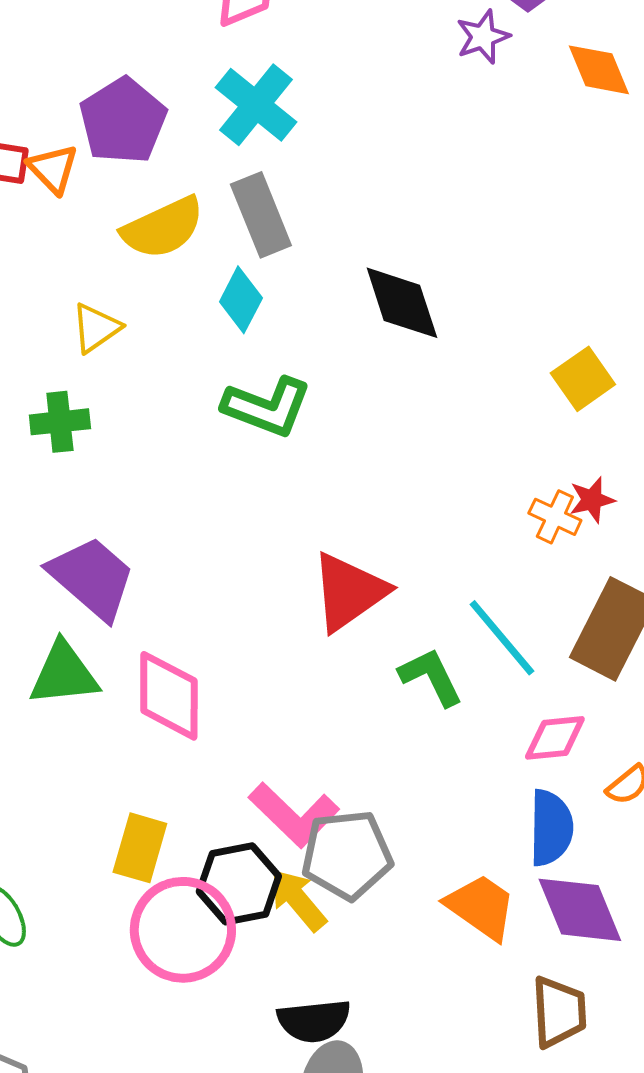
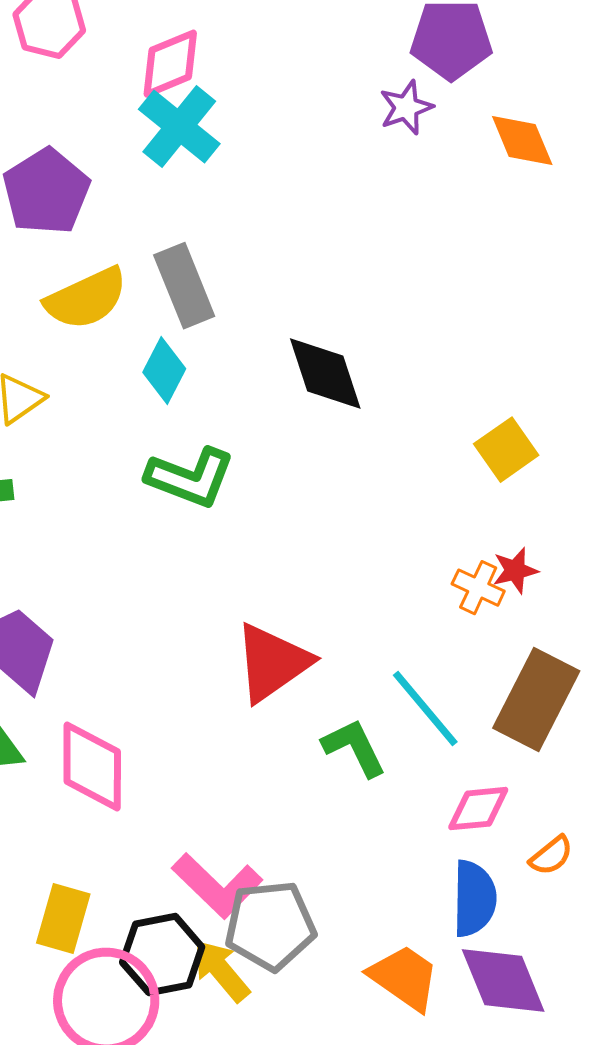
cyan cross: (256, 105) -> (179, 127), moved

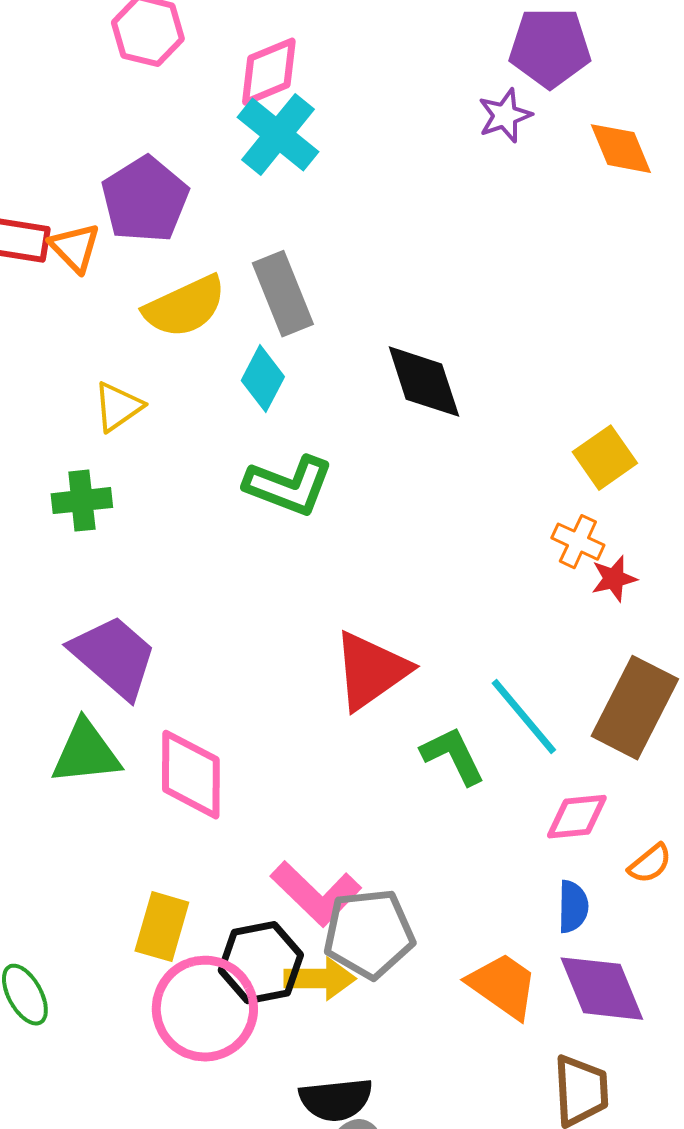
orange cross: (478, 588) -> (578, 542), moved
blue semicircle: (474, 899) -> (573, 907), size x0.7
yellow arrow: (221, 971) -> (320, 979), turned 130

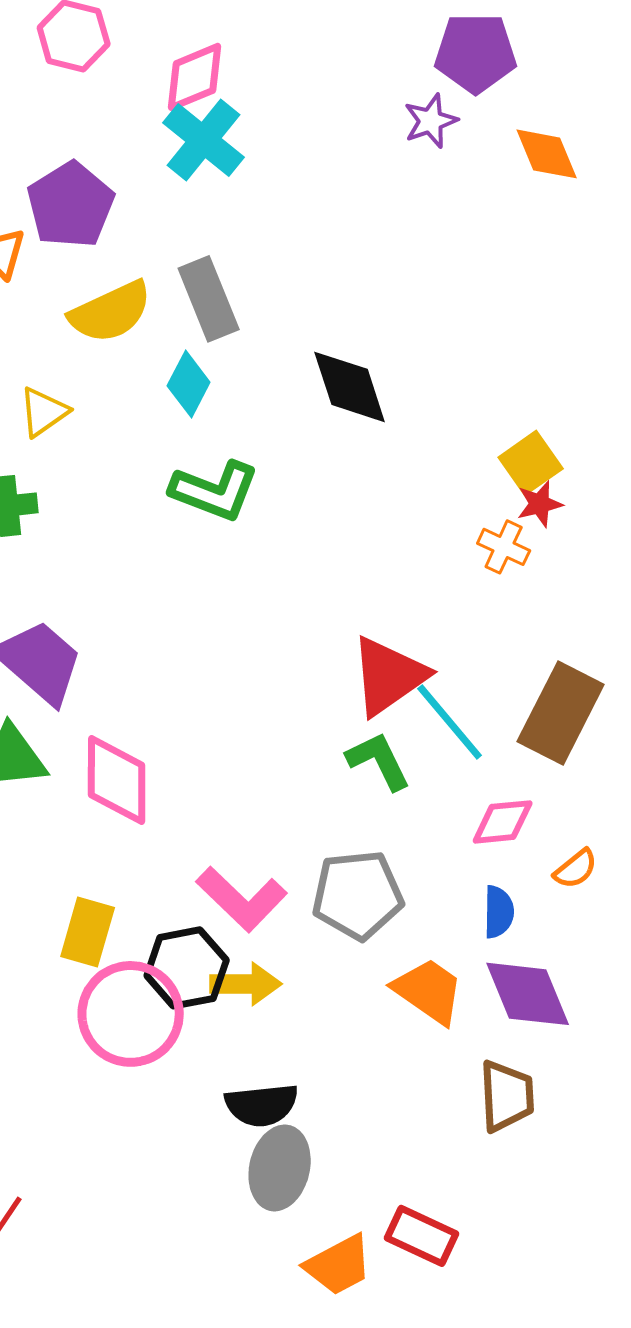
red star: (614, 579) -> (540, 504), moved
red triangle: (371, 671) -> (389, 676), moved
gray pentagon: (369, 934) -> (358, 895), moved

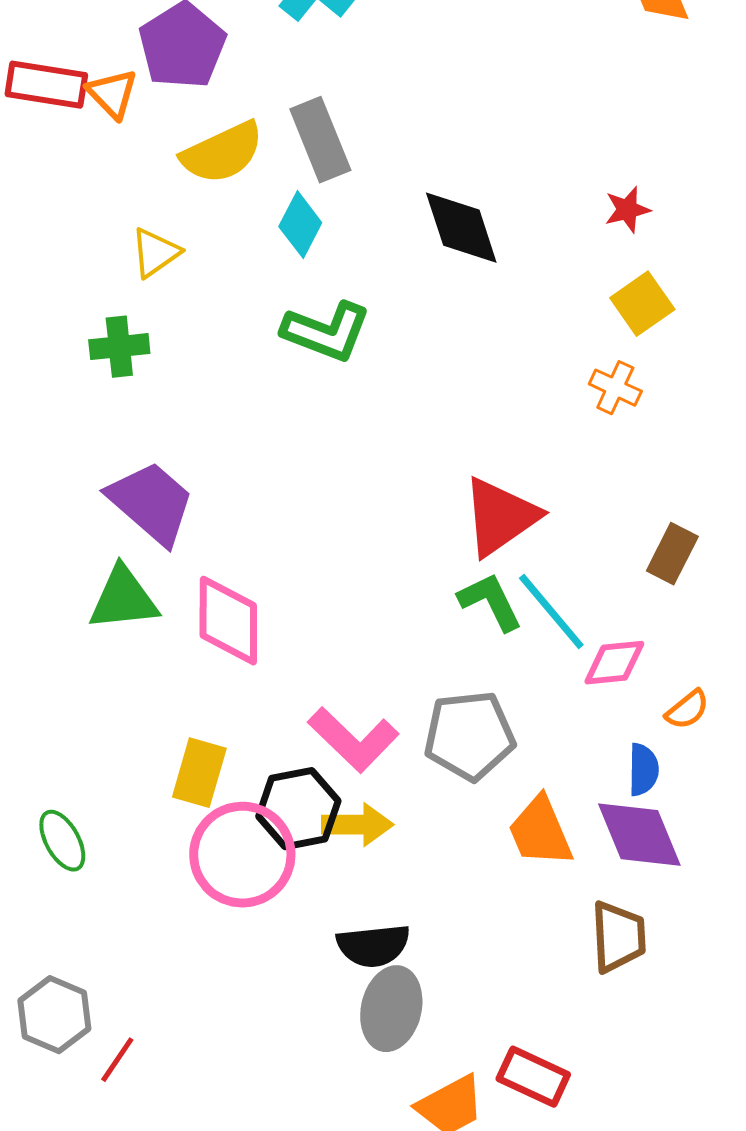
red star: (540, 504) -> (627, 210), moved
brown rectangle: (561, 713) -> (672, 554), size x0.6
cyan line: (450, 722) -> (551, 612), moved
blue semicircle: (499, 912) -> (643, 770), moved
orange trapezoid: (429, 991) -> (540, 832), turned -148

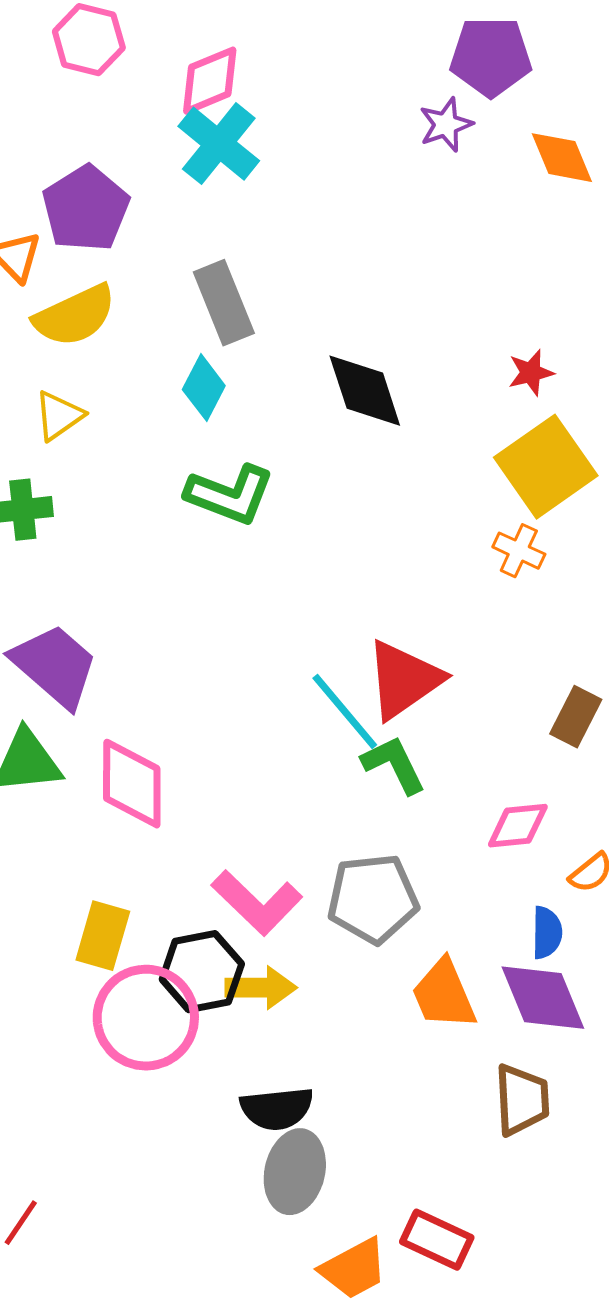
yellow semicircle: (222, 153) -> (75, 316), moved
yellow square: (642, 304) -> (546, 467), size x1.6
cyan line: (551, 612) -> (345, 712), moved

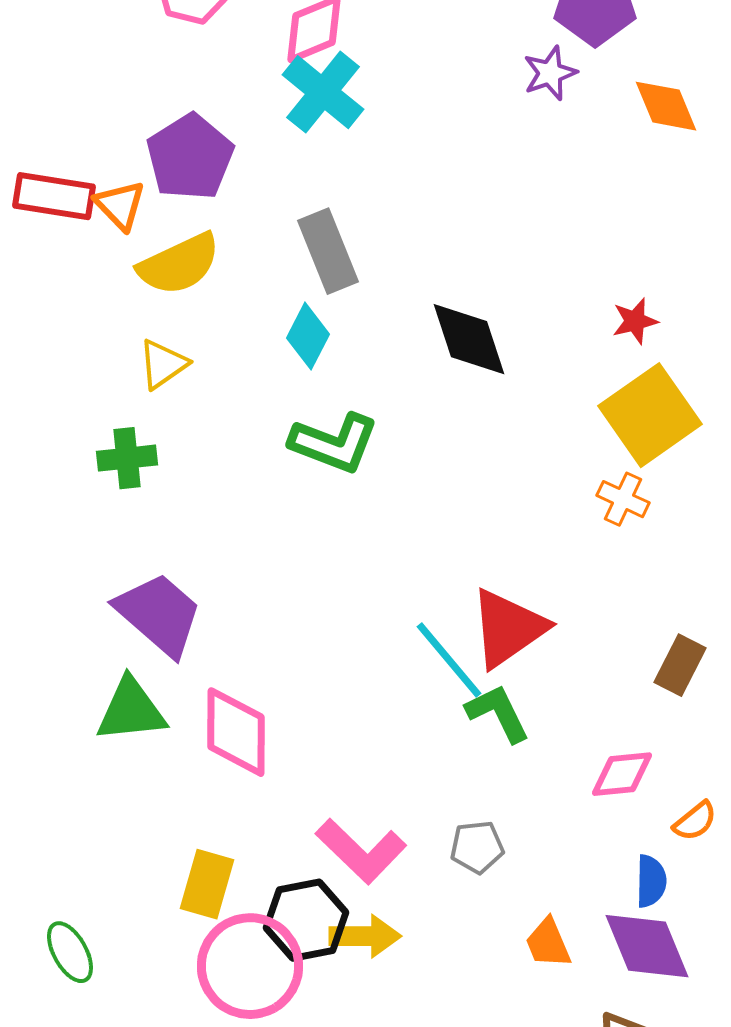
gray pentagon: (373, 899) -> (477, 847), size x0.6
orange trapezoid: (444, 995) -> (548, 943), size x0.7

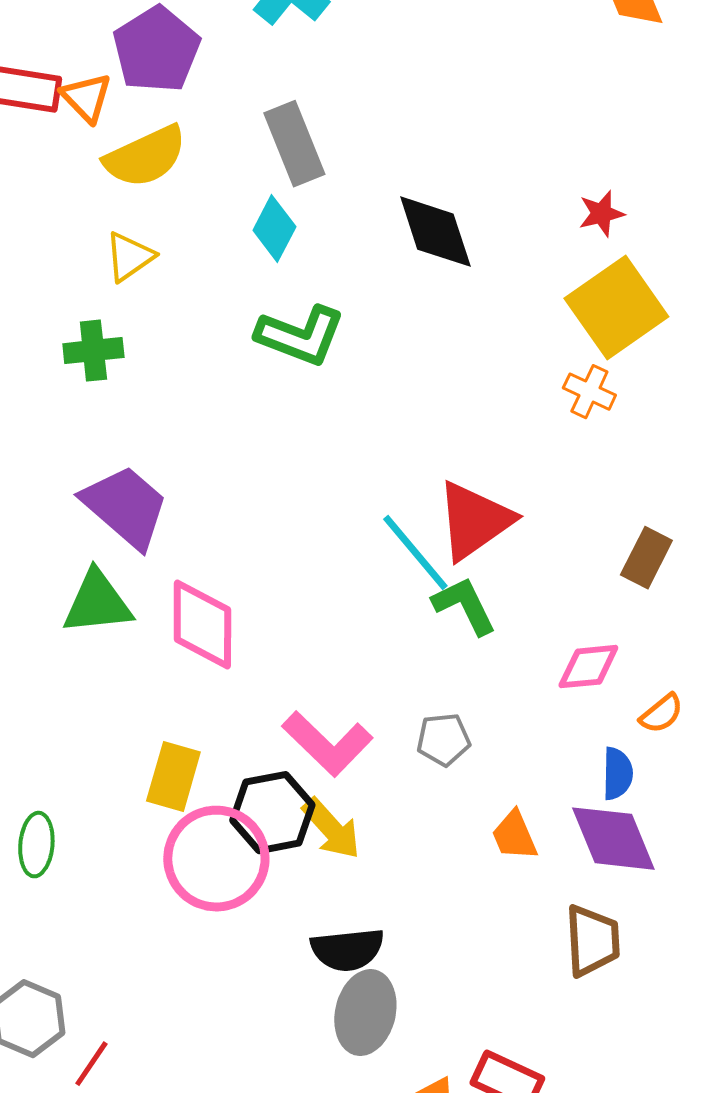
yellow arrow: (365, 936) -> (331, 829), turned 48
green ellipse: (70, 952) -> (36, 845), turned 34

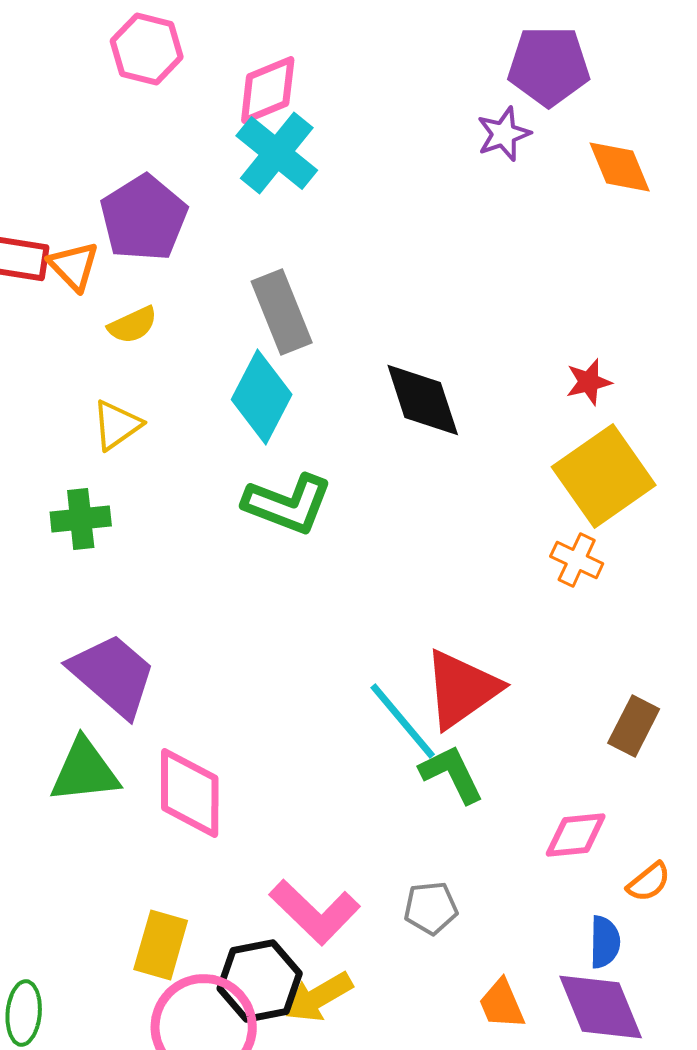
yellow semicircle: (145, 157) -> (133, 325), size x0.6
cyan diamond: (274, 229) -> (262, 397), size x1.4
yellow arrow: (331, 829) -> (319, 997), turned 102

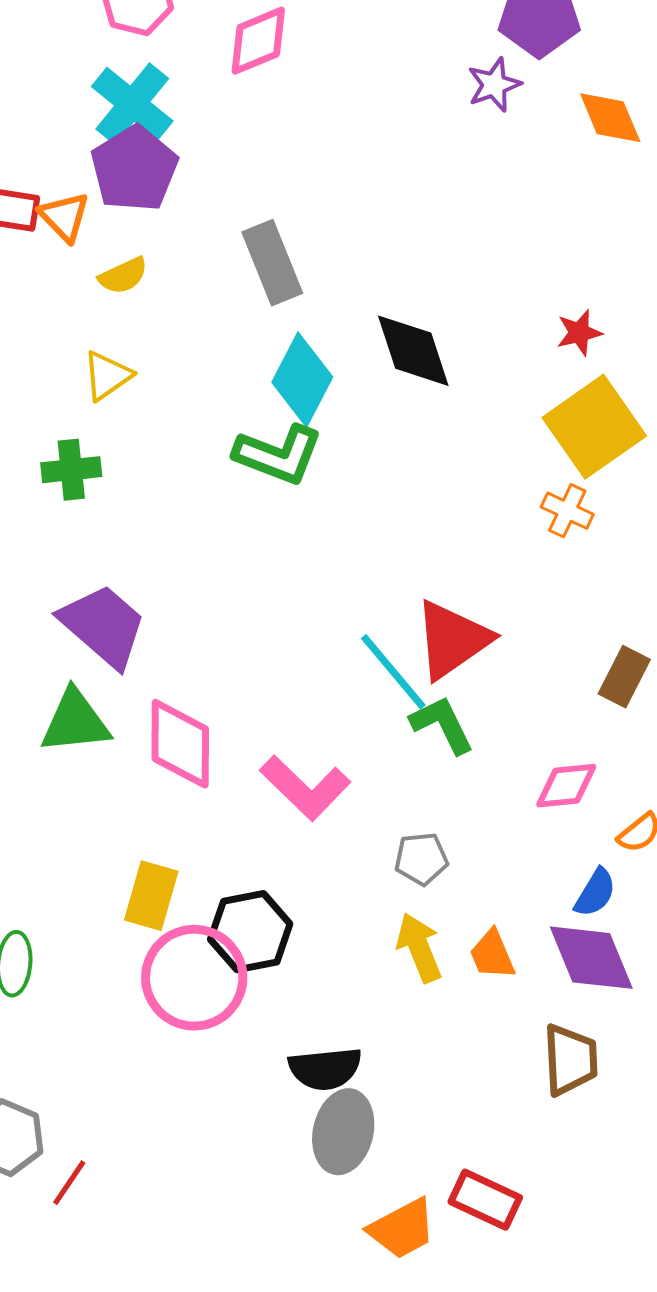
cyan cross: (277, 153) -> (132, 104), moved
cyan diamond: (262, 397) -> (302, 380), moved
pink L-shape: (315, 912) -> (305, 788), moved
blue semicircle: (605, 942) -> (595, 893), turned 30
yellow arrow: (319, 997) -> (419, 948), moved, turned 98

